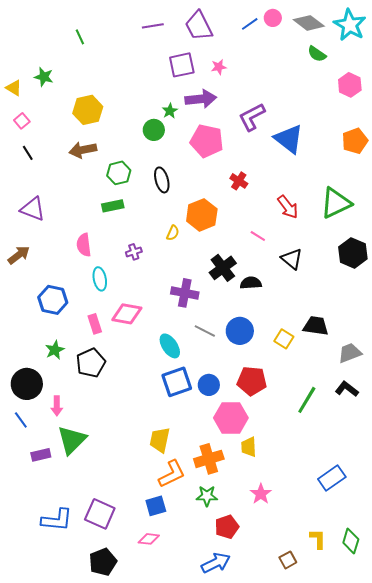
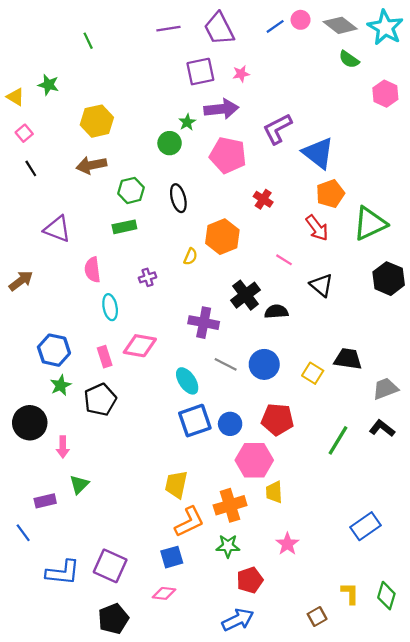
orange pentagon: (355, 141) -> (330, 194), moved
purple triangle: (33, 209) -> (57, 229), moved
blue hexagon: (53, 300) -> (54, 350), moved
blue line: (21, 420) -> (23, 533), moved
green triangle: (72, 440) -> (79, 484), size x0.6

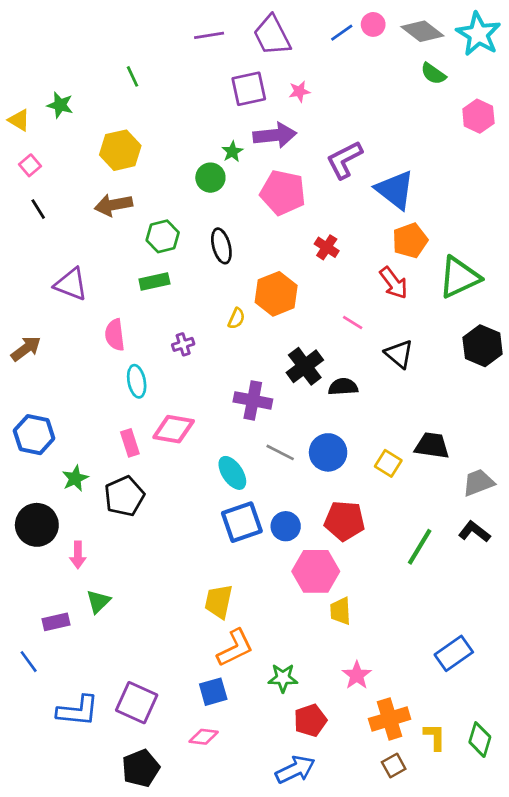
green line: (88, 41) -> (133, 76), moved
blue hexagon: (54, 350) -> (34, 435), moved
orange cross: (230, 505) -> (390, 719), moved

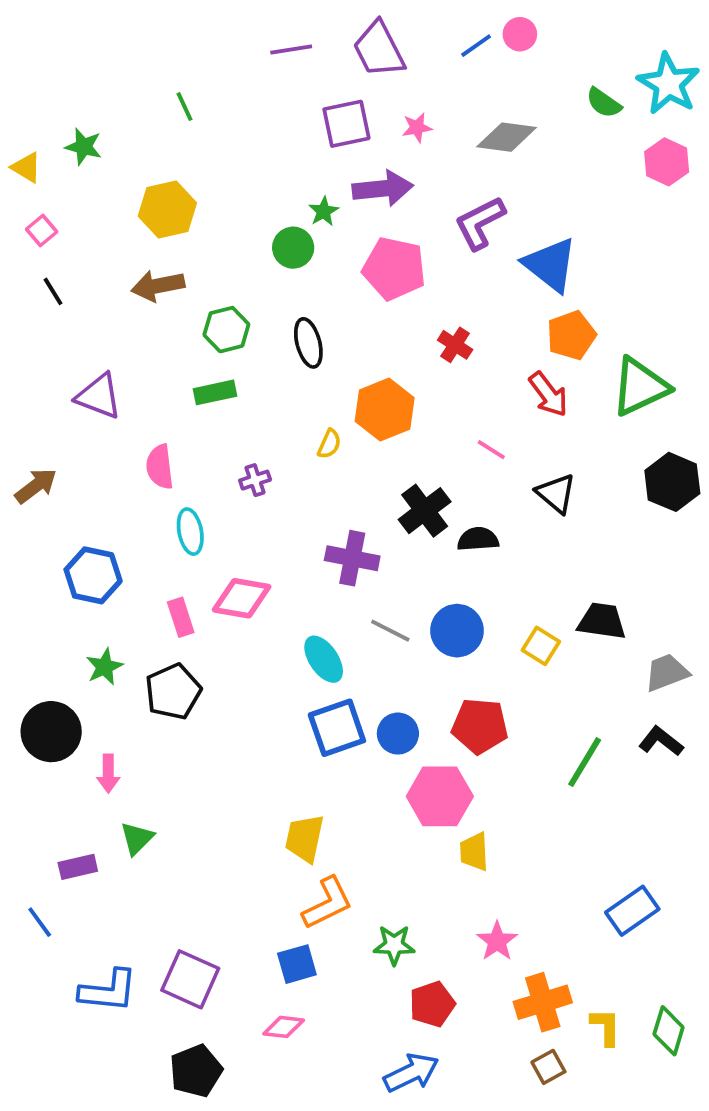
gray diamond: (422, 31) -> (507, 137), moved, turned -30
cyan star: (478, 34) -> (669, 84), moved
blue hexagon: (34, 435) -> (93, 575), moved

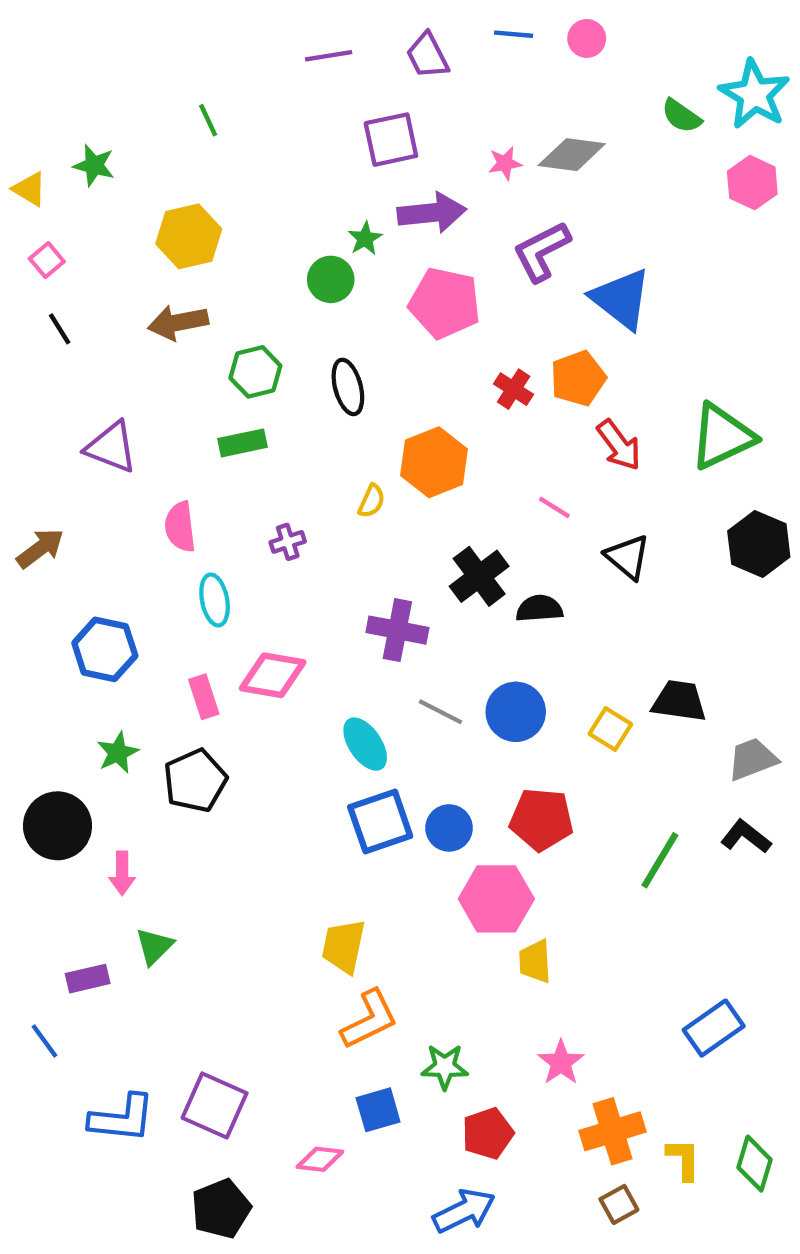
blue line: (476, 46) -> (514, 34), moved, turned 40
purple trapezoid: (379, 49) -> (428, 56), size x0.7
pink star: (417, 128) -> (505, 163), moved
orange pentagon: (571, 335) -> (578, 378), moved
blue square: (297, 964) -> (378, 1110), moved

